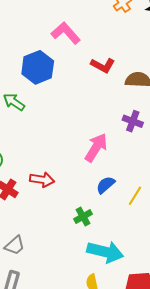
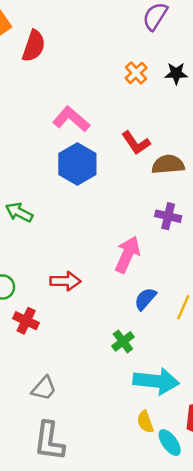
red L-shape: (103, 65) -> (136, 143), moved, turned 35
blue hexagon: (38, 67) -> (77, 164), moved
red arrow: (42, 180) -> (65, 281), moved

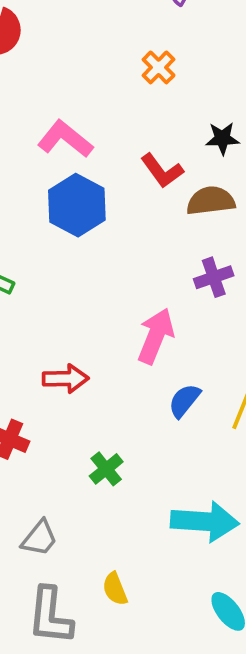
black star: (176, 73) -> (222, 138), moved
purple cross: (168, 216) -> (214, 277), turned -30
green cross: (123, 341) -> (106, 469), moved
yellow semicircle: (145, 422) -> (115, 589), moved

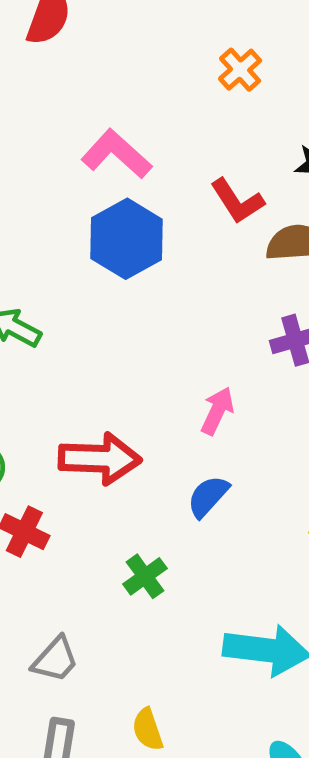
pink arrow: (156, 336) -> (217, 411), size x0.7
red arrow: (66, 379) -> (100, 459), size x1.4
blue semicircle: (184, 401) -> (208, 496), moved

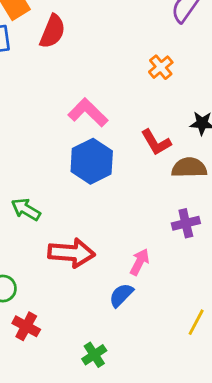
red arrow: (100, 459) -> (71, 253), moved
blue semicircle: (208, 496) -> (121, 295), moved

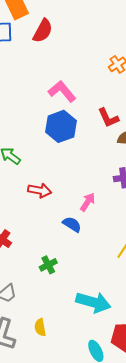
red arrow: (71, 253) -> (40, 190), size x0.7
blue semicircle: (121, 295) -> (72, 224), turned 72

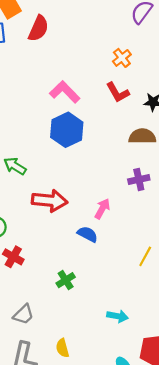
red L-shape: (108, 118) -> (118, 92), moved
red arrow: (40, 190) -> (50, 201), size x1.4
cyan arrow: (93, 302) -> (117, 316), size x0.6

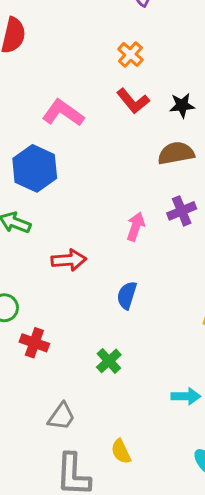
blue hexagon: (67, 130) -> (35, 168), moved
red arrow: (50, 201) -> (69, 260), size x0.7
pink arrow: (102, 209) -> (136, 227), moved
blue semicircle: (87, 234) -> (127, 295), turned -90

